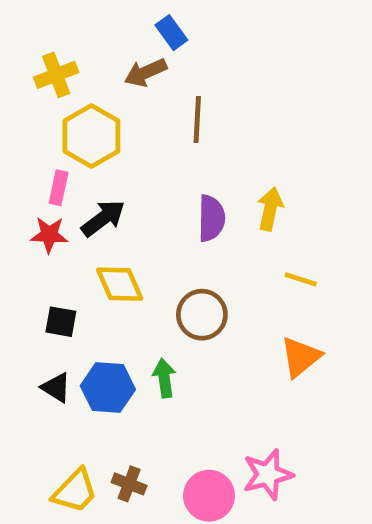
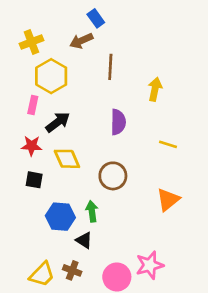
yellow arrow: (270, 209) -> (155, 89), moved
red star: (49, 235) -> (31, 146), moved
yellow line: (301, 279) -> (168, 144), moved
black triangle: (56, 388) -> (84, 240), moved

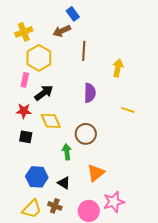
orange triangle: (168, 200) -> (96, 173), moved
green arrow: (92, 211) -> (67, 152), moved
blue hexagon: (60, 217) -> (37, 177), moved

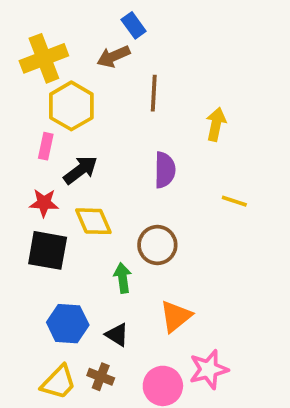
yellow cross: (24, 32) -> (44, 58), size x1.4
black square: (26, 137) -> (48, 250), size x1.6

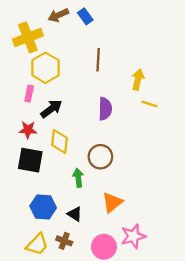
brown arrow: (113, 56) -> (58, 15), moved
yellow line: (234, 201) -> (150, 104), moved
yellow diamond: (93, 221) -> (59, 141), turned 30

